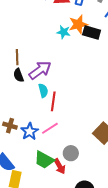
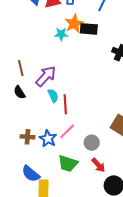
black semicircle: (19, 75) -> (19, 92), moved
gray circle: (71, 153) -> (92, 143), moved
red arrow: (60, 166) -> (98, 165), moved

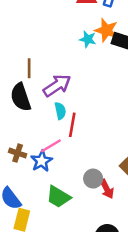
orange star: (74, 24) -> (106, 30), turned 30
black semicircle: (19, 92) -> (21, 97), size x1.6
pink line: (67, 131) -> (51, 146), moved
red arrow: (98, 165) -> (107, 189), moved

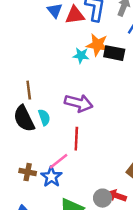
purple arrow: (57, 85) -> (79, 103), moved, turned 56
cyan semicircle: (60, 111) -> (44, 117), moved
gray circle: (93, 179) -> (103, 198), moved
red arrow: (107, 189) -> (117, 196), turned 144

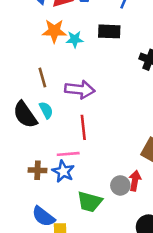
orange star: (98, 45) -> (54, 31), moved
brown line: (29, 90) -> (42, 78), moved
pink line: (59, 161) -> (68, 154), turned 42
red arrow: (117, 196) -> (135, 181), turned 90

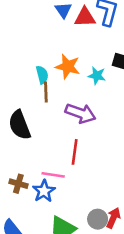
orange star: (54, 31) -> (68, 67), moved
cyan star: (75, 39) -> (97, 76), moved
cyan semicircle: (46, 110) -> (42, 75), moved

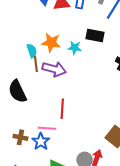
purple arrow: (81, 113) -> (54, 69), moved

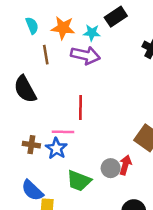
black rectangle: (95, 36) -> (116, 17), turned -42
cyan semicircle: (32, 51) -> (32, 26), moved
purple arrow: (54, 69) -> (85, 55), moved

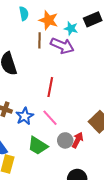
brown line: (46, 55) -> (39, 40), moved
pink line: (63, 132) -> (50, 118), moved, turned 36

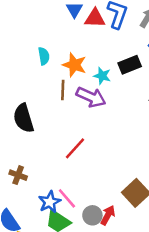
red line: (50, 87) -> (75, 148), turned 30
blue star: (25, 116) -> (50, 202), moved
pink line: (50, 118) -> (67, 198), moved

